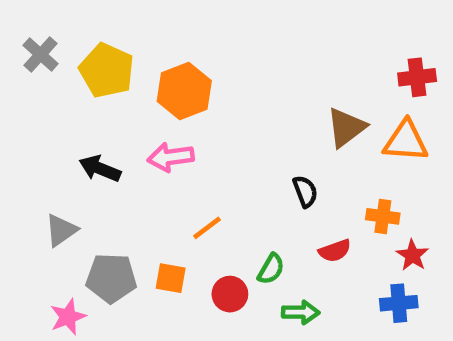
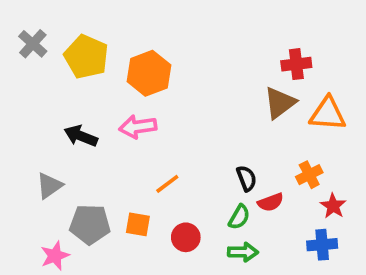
red cross: (417, 77) -> (296, 64), moved
black semicircle: (305, 191) -> (247, 178), moved
orange cross: (383, 216) -> (309, 175), turned -35
green semicircle: (271, 269) -> (239, 217), moved

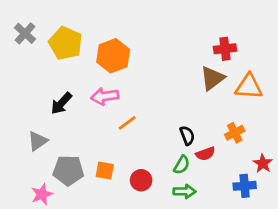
black arrow: (81, 136) -> (61, 103), turned -70
orange line: (167, 184) -> (127, 123), moved
red star: (333, 206) -> (263, 163), moved

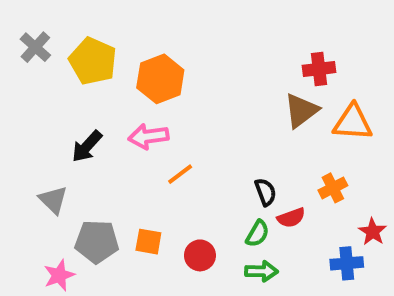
gray triangle: (38, 141) -> (53, 200), turned -40

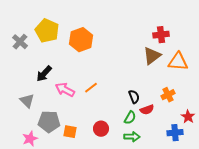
gray cross: (35, 47) -> (20, 42), moved
pink arrow: (148, 136) -> (65, 90), moved, turned 36
orange square: (148, 242) -> (70, 132), moved

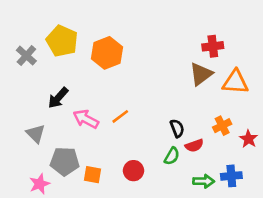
red star: (188, 117) -> (249, 139), moved
green arrow: (132, 137) -> (204, 181), moved

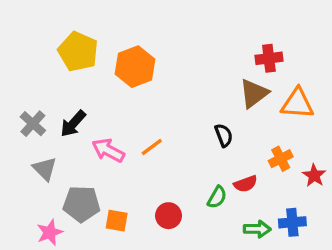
gray cross: (26, 56) -> (33, 124), moved
black semicircle: (177, 128) -> (224, 135), moved

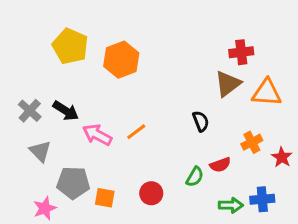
black arrow: (73, 124) -> (66, 111), turned -100

